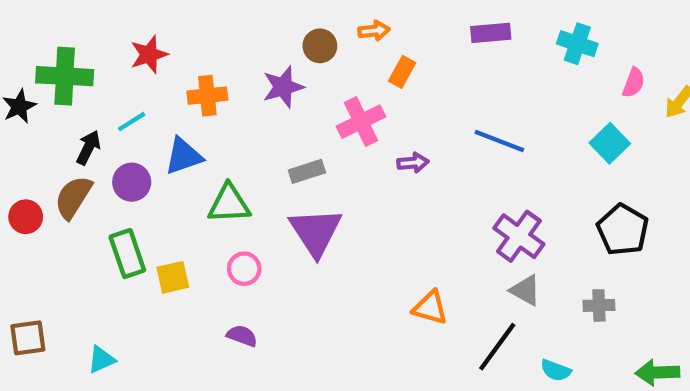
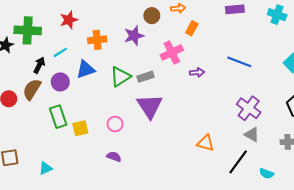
green triangle: (229, 204) -> (120, 77), moved, turned -30

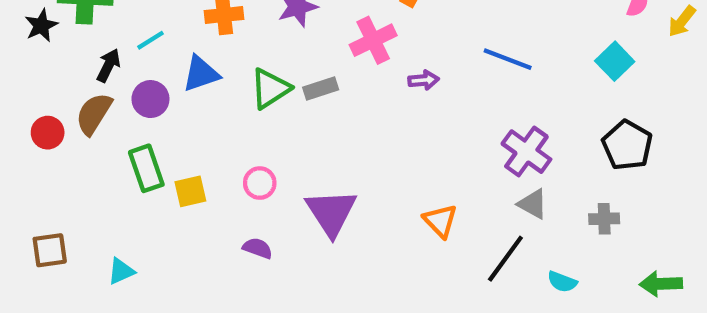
purple triangle: (150, 106) -> (331, 212), moved
orange triangle: (205, 143) -> (440, 221), turned 30

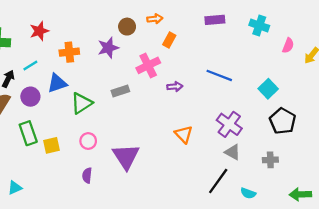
cyan square: (615, 61) -> (268, 89), moved
green triangle: (270, 89) -> (82, 103), moved
orange triangle: (440, 221) -> (184, 134), moved
purple semicircle: (258, 248) -> (87, 175), turned -104

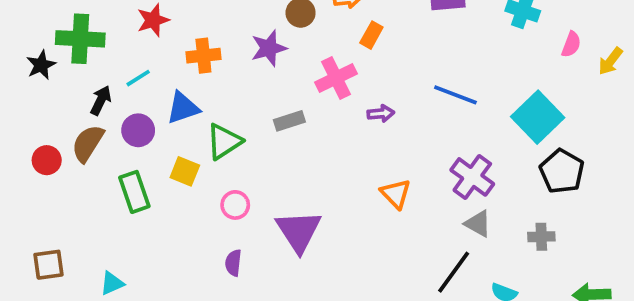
cyan square: (268, 89) -> (538, 117), size x1.5
yellow square: (52, 145) -> (185, 171), moved, turned 35

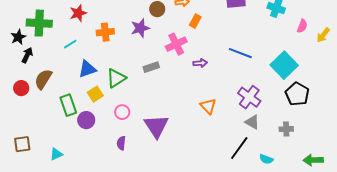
black arrow: (101, 100) -> (27, 55), moved
blue triangle: (183, 108) -> (87, 69), moved
purple circle: (138, 130) -> (86, 120), moved
yellow square: (185, 171) -> (95, 94), turned 35

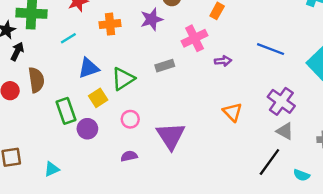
brown semicircle: (43, 79) -> (36, 80), turned 140
purple semicircle: (121, 143) -> (129, 156), turned 72

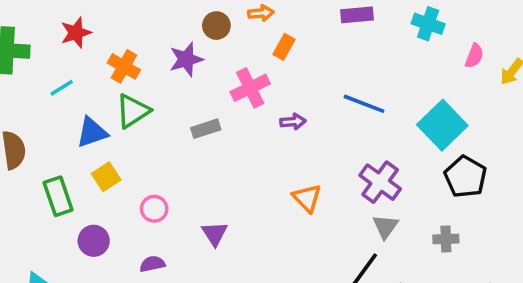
orange cross: (110, 24) -> (124, 66), turned 36
green triangle: (123, 79) -> (133, 111), moved
purple circle: (87, 129) -> (94, 241), moved
gray triangle: (285, 131) -> (385, 227), turned 36
purple triangle: (171, 136) -> (215, 234), size x0.6

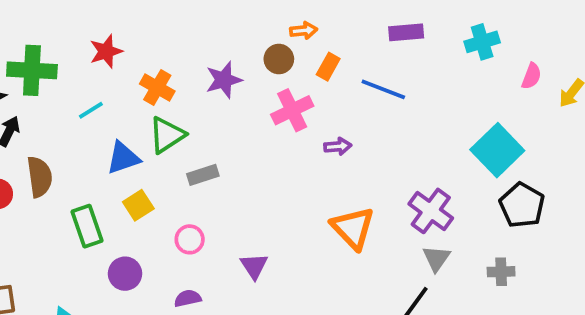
cyan cross: (428, 24) -> (482, 42), turned -36
brown circle: (216, 26) -> (279, 59), moved
blue line: (364, 104) -> (383, 89), moved
gray rectangle: (206, 129) -> (203, 175), moved
orange triangle: (307, 198) -> (353, 228), size x1.4

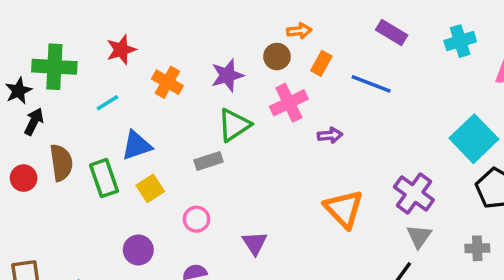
purple rectangle: (406, 32) -> (392, 33), turned 36
green triangle: (167, 135) -> (234, 125), moved
green rectangle: (87, 226) -> (104, 178), moved

